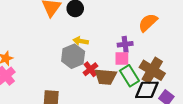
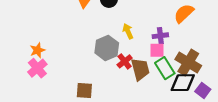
yellow arrow: (81, 41) -> (128, 31), moved, turned 56
brown trapezoid: (106, 77) -> (140, 69), turned -110

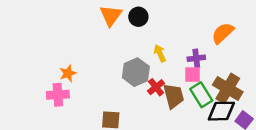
orange star: (37, 50) -> (68, 73), moved
pink cross: (37, 68) -> (58, 95), turned 36

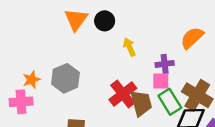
yellow arrow: (160, 53) -> (129, 47), moved
gray hexagon: (136, 72) -> (65, 78), moved
red cross: (156, 87) -> (123, 94), size x1.5

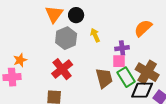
gray hexagon: (65, 78) -> (66, 38), moved
red cross: (123, 94) -> (62, 69), moved

